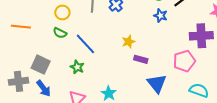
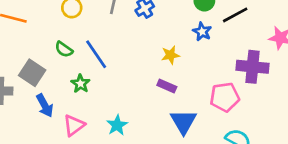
green semicircle: (60, 33) -> (64, 49), moved
yellow star: (128, 42) -> (170, 55), moved
blue arrow: (44, 88) -> (45, 106), moved

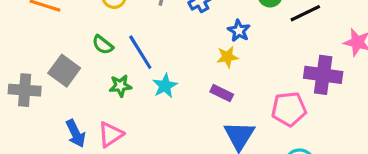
blue star: (202, 32) -> (239, 31), moved
green star: (80, 84) -> (120, 86), turned 30
blue arrow: (45, 106) -> (76, 133), moved
cyan star: (117, 125) -> (165, 86), moved

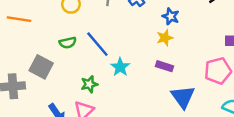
green semicircle: (103, 45) -> (68, 43), turned -42
green star: (120, 86) -> (89, 84), moved

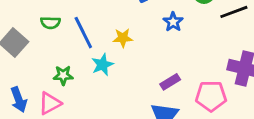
yellow star: (165, 38) -> (123, 38), moved
purple rectangle: (164, 66) -> (170, 82), moved, turned -63

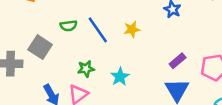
cyan star: (102, 65) -> (120, 77), moved

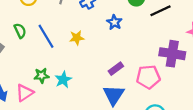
green semicircle: (69, 26) -> (20, 31), turned -112
green star: (86, 69) -> (42, 76), moved

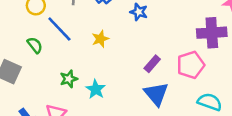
blue line: (46, 36) -> (59, 29), moved
green star: (42, 76) -> (69, 79), moved

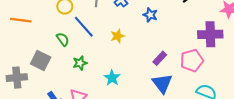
green star: (69, 79) -> (80, 63), moved

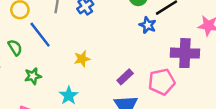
blue star: (150, 15) -> (148, 25), moved
yellow star: (117, 36) -> (82, 59), moved

